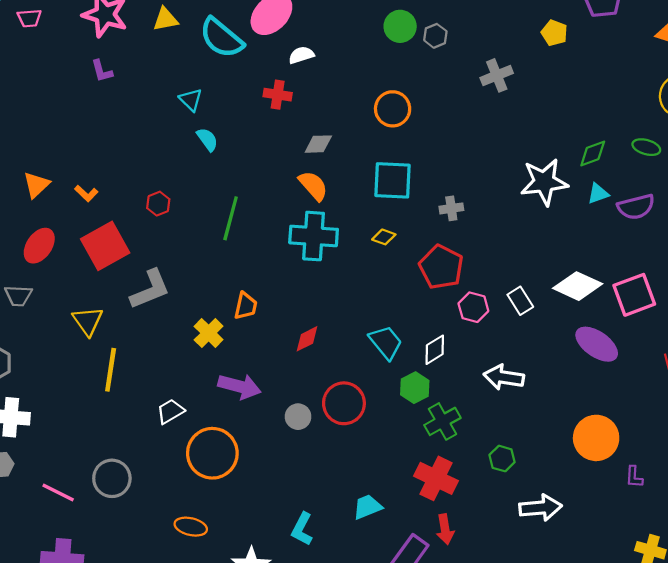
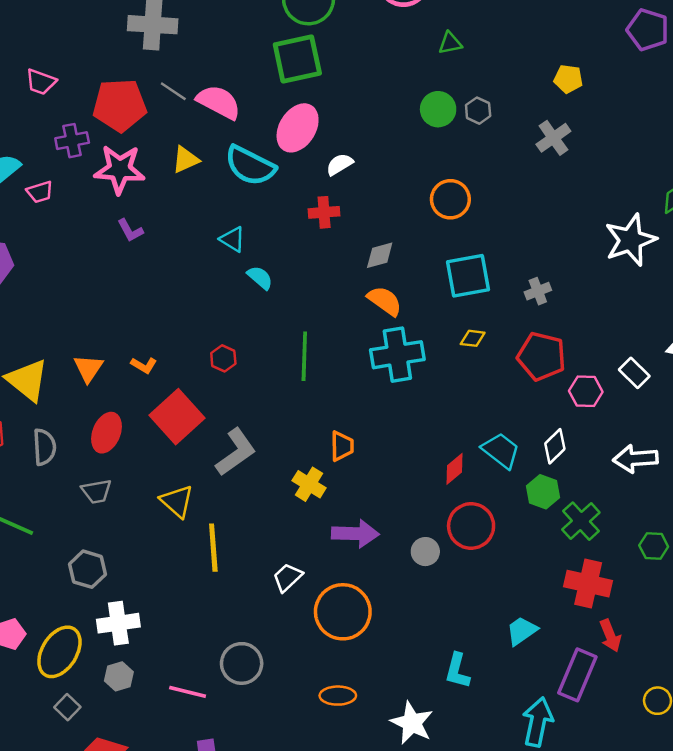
yellow pentagon: (554, 33) -> (568, 79), moved
red diamond: (307, 339) -> (455, 469), moved

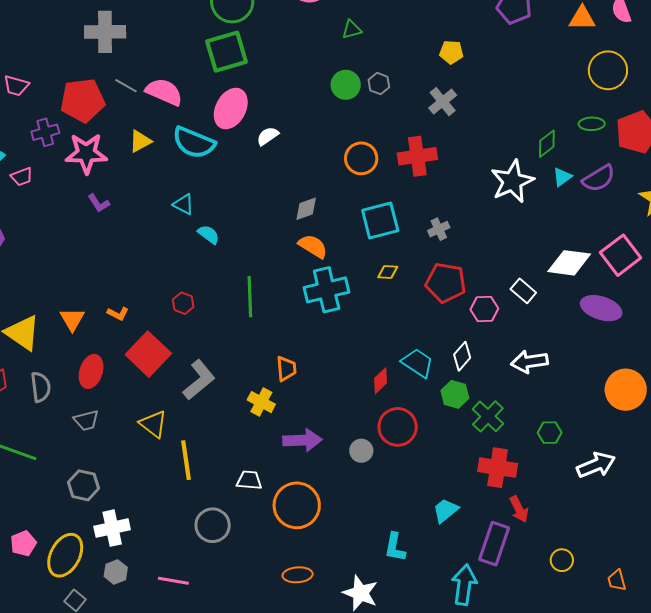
red cross: (324, 212) -> (417, 156), moved, size x1.5
white trapezoid: (288, 577) -> (249, 480), turned 52
gray circle: (242, 663) -> (213, 525), moved

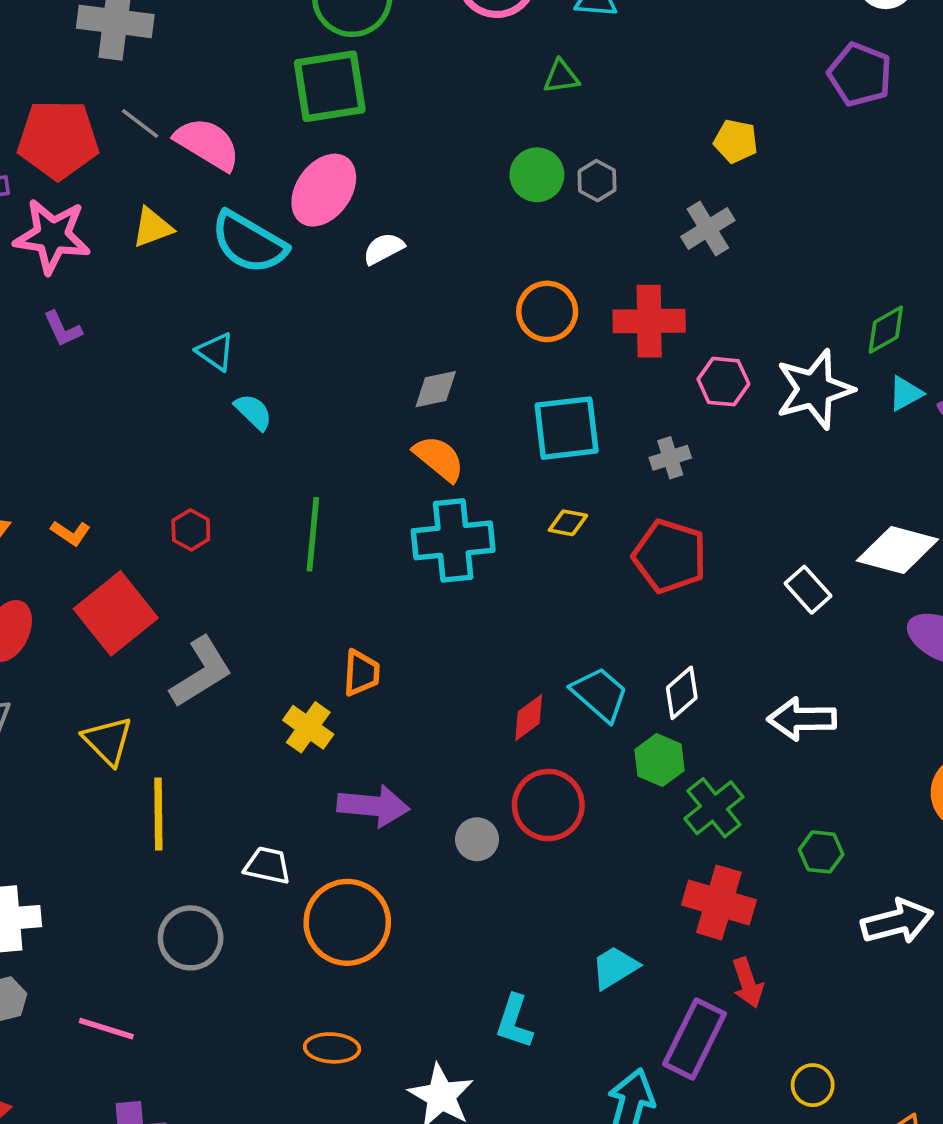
pink hexagon: (484, 309) -> (723, 382), moved

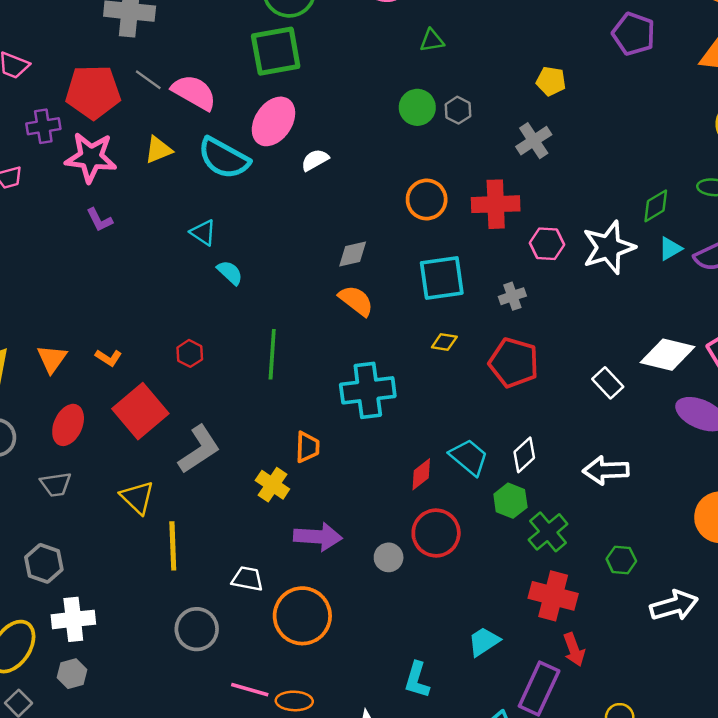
cyan cross: (453, 540) -> (368, 390), moved
pink line: (106, 1029) -> (250, 690), moved

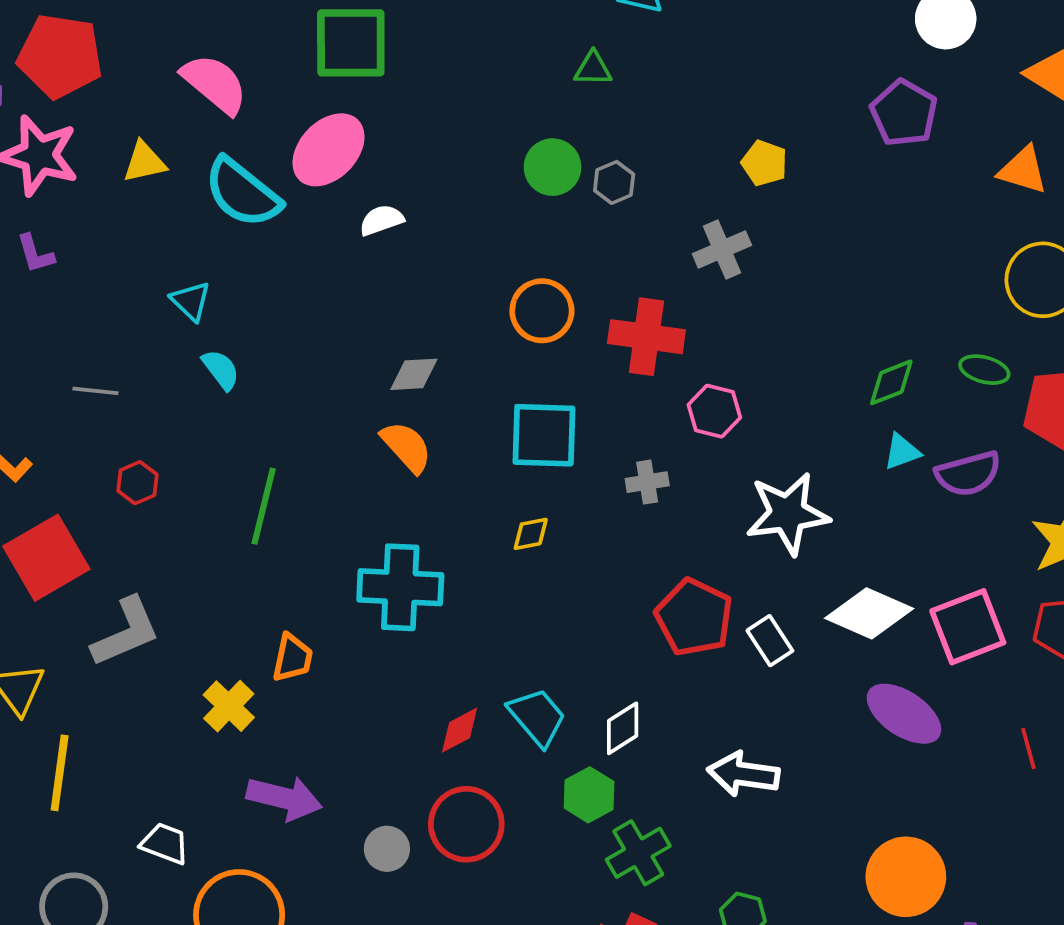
gray line: (148, 80) -> (95, 391), moved, turned -40
white star: (609, 247) -> (788, 514), moved
yellow diamond: (444, 342) -> (531, 534), turned -30
red pentagon: (514, 363) -> (694, 617), moved

